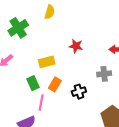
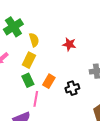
yellow semicircle: (50, 12) -> (34, 40), moved, turned -32
yellow rectangle: (47, 62) -> (29, 60), moved, turned -49

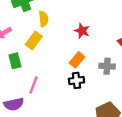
green rectangle: (28, 80) -> (15, 61), moved
orange rectangle: (49, 81) -> (77, 60), moved

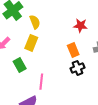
red star: (82, 31) -> (80, 26), moved
orange rectangle: (77, 60) -> (73, 50), turned -48

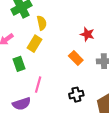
orange rectangle: (73, 50) -> (76, 58), turned -32
black cross: (78, 68) -> (76, 95), moved

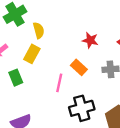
pink line: (38, 85) -> (59, 83), moved
black cross: (76, 95) -> (82, 108), size x1.5

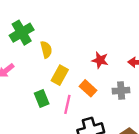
yellow rectangle: (32, 54) -> (60, 75), moved
green rectangle: (16, 78) -> (42, 98), moved

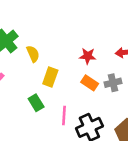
orange rectangle: (88, 88) -> (90, 83), moved
pink line: (67, 104) -> (64, 115), moved

